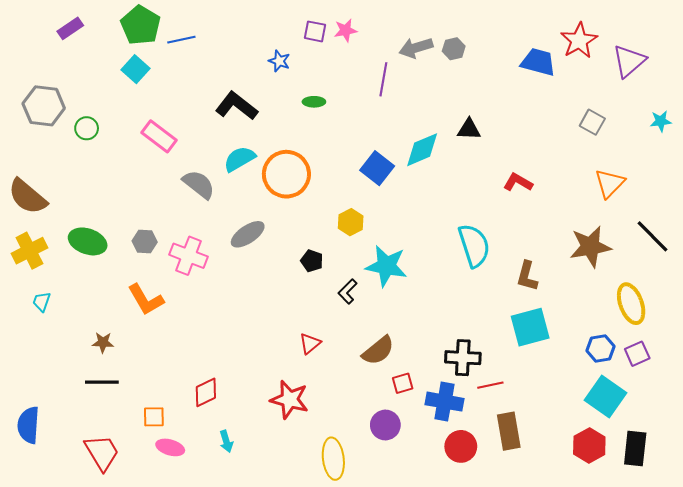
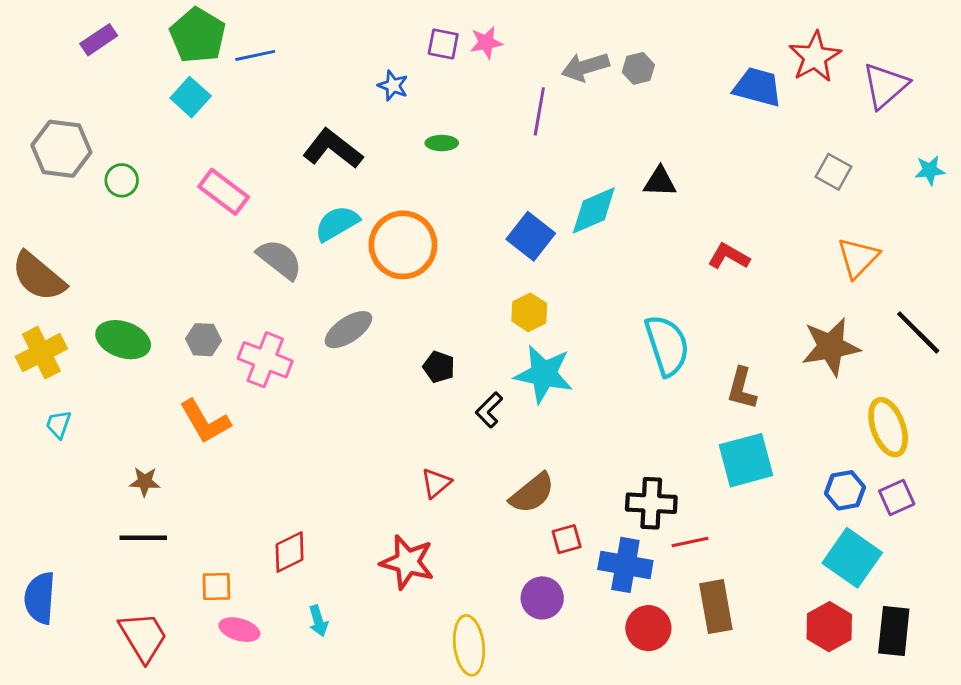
yellow hexagon: (351, 222) -> (529, 312), moved

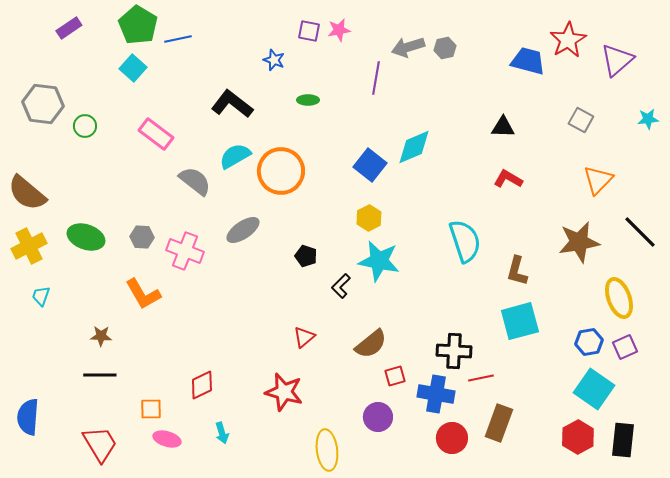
black triangle: (660, 182) -> (503, 127), moved
brown rectangle: (716, 607) -> (499, 423), turned 30

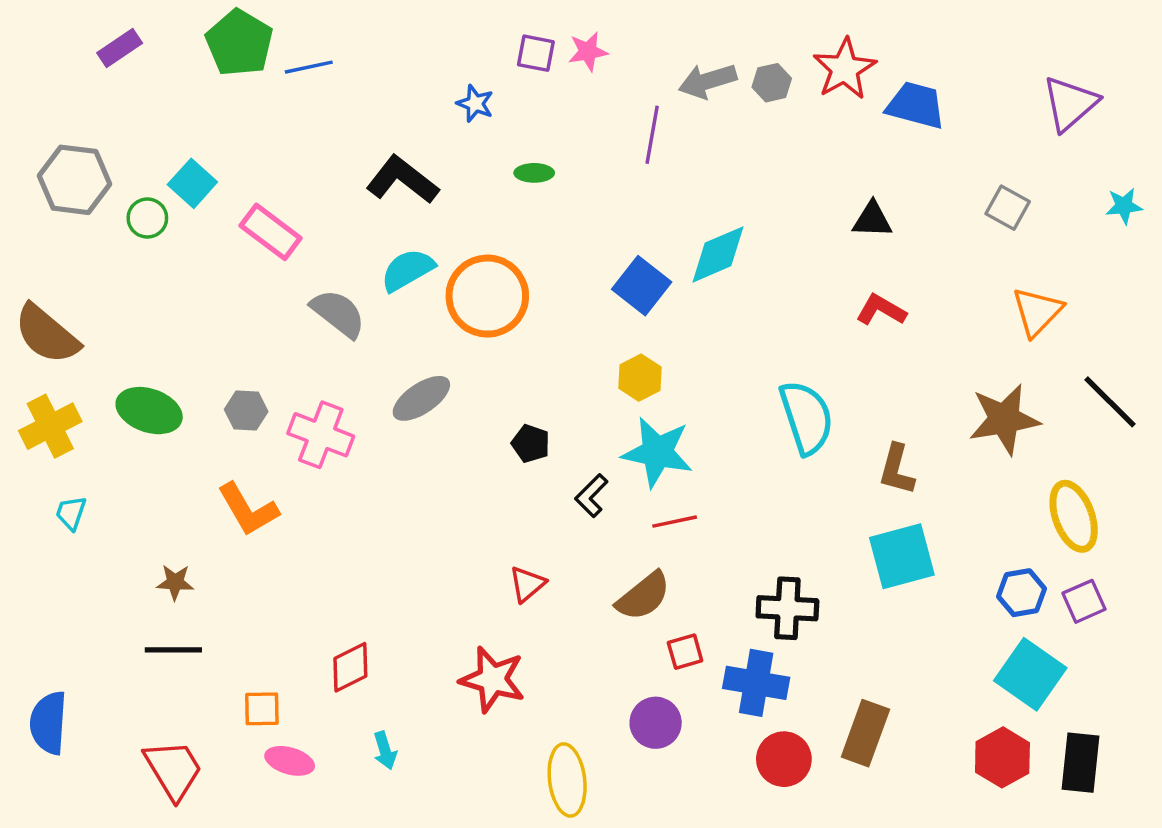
red star: (568, 40) -> (845, 69), moved
cyan square: (133, 68) -> (192, 183), moved
red line: (481, 378) -> (675, 522), moved

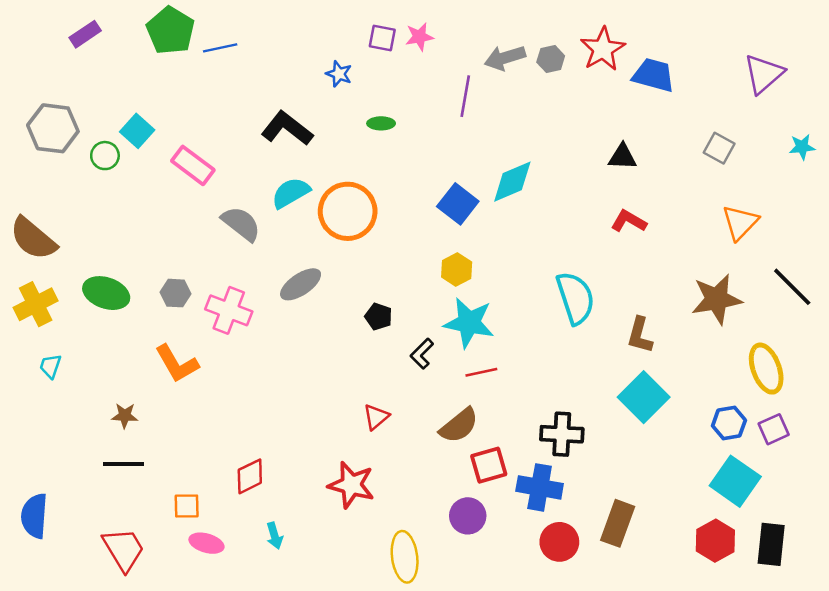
cyan square: (902, 556) -> (644, 397), turned -30
red square: (685, 652) -> (489, 465), size x1.4

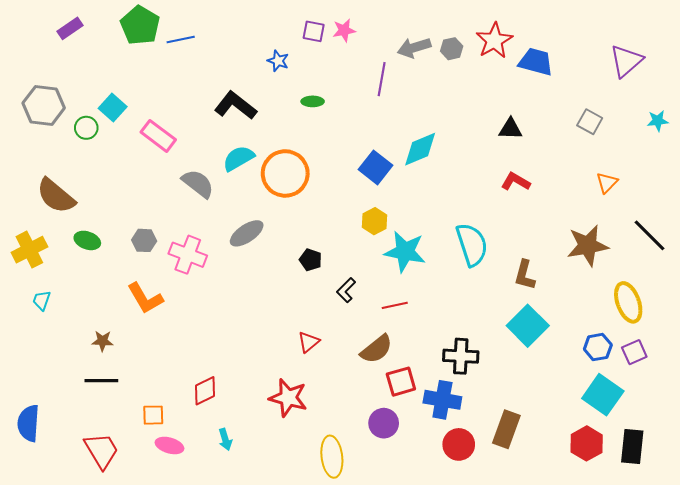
orange triangle: (740, 222) -> (607, 183), size x0.7
brown semicircle: (33, 239) -> (56, 196), moved
green ellipse: (106, 293) -> (87, 240), size x0.7
cyan star: (469, 323) -> (405, 252), moved

